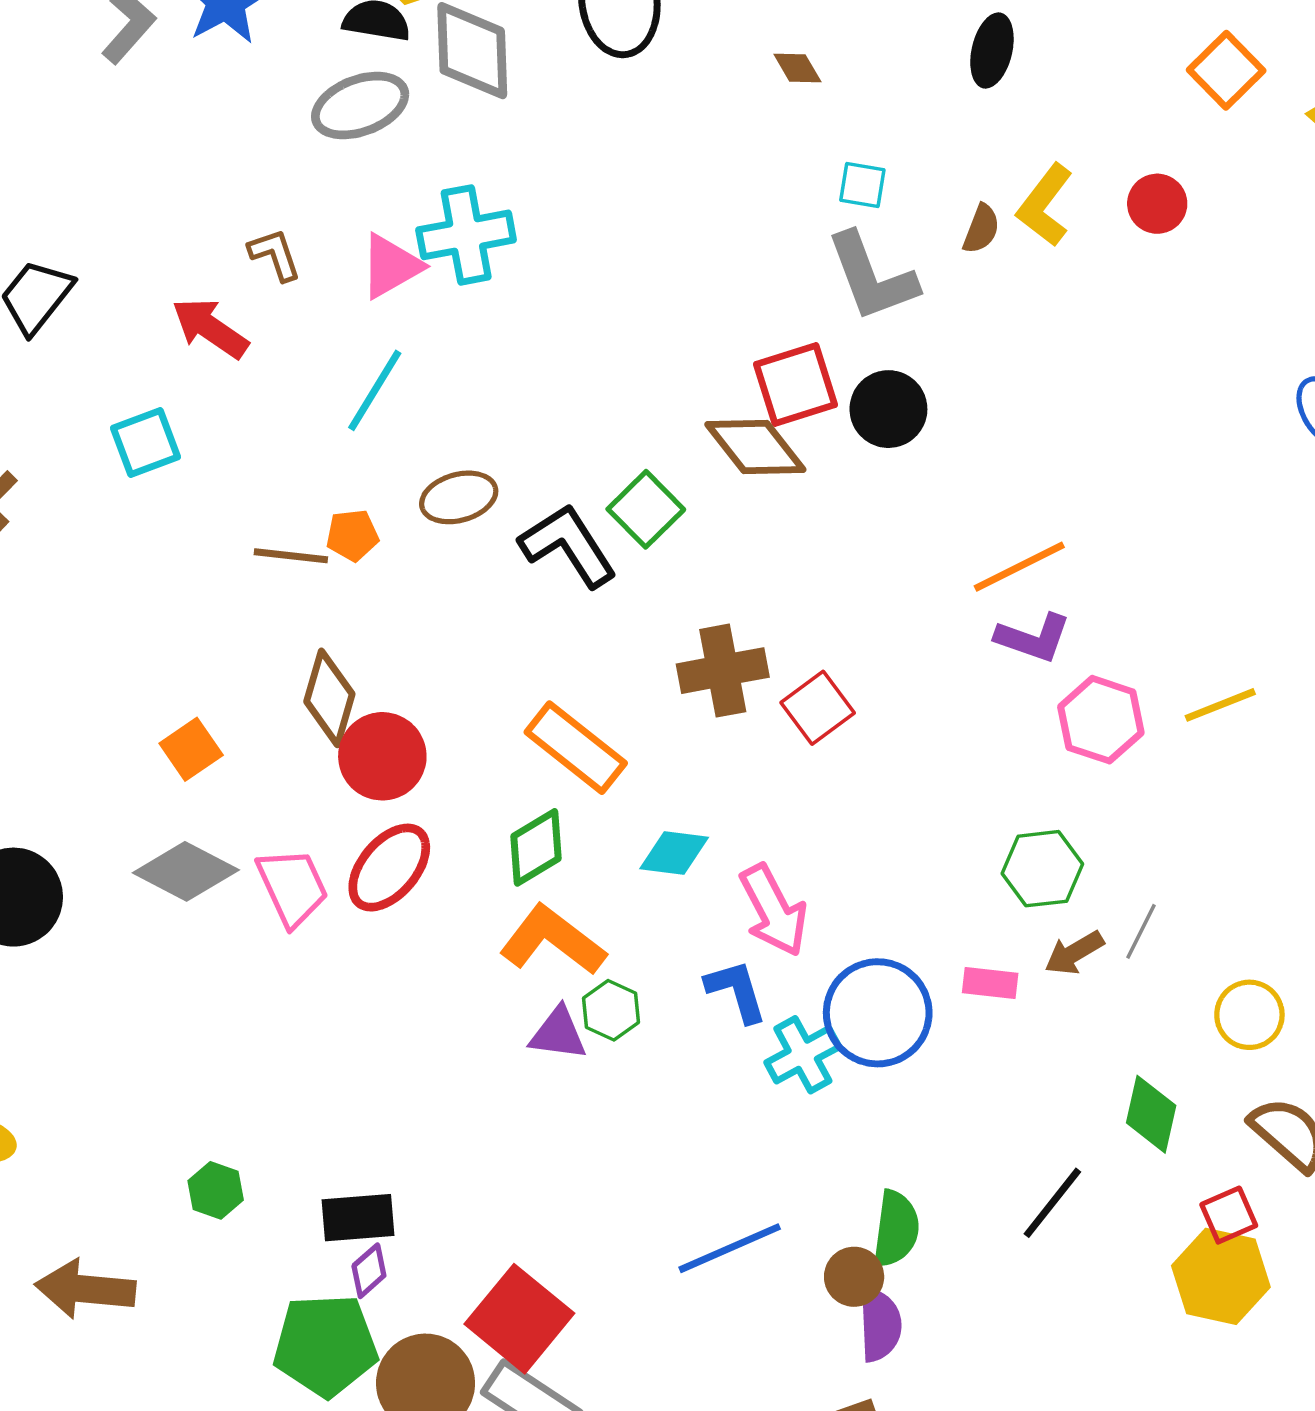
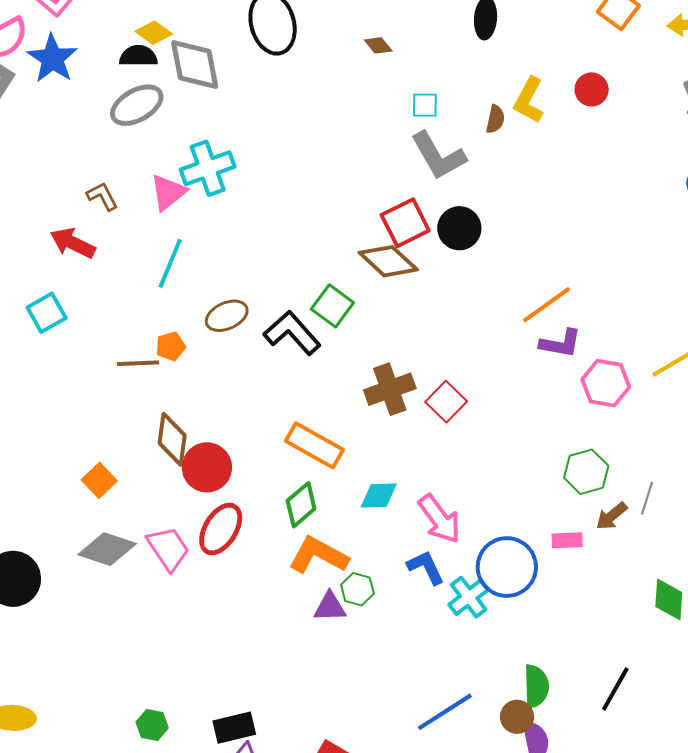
black line: (1052, 1203) -> (615, 689), moved

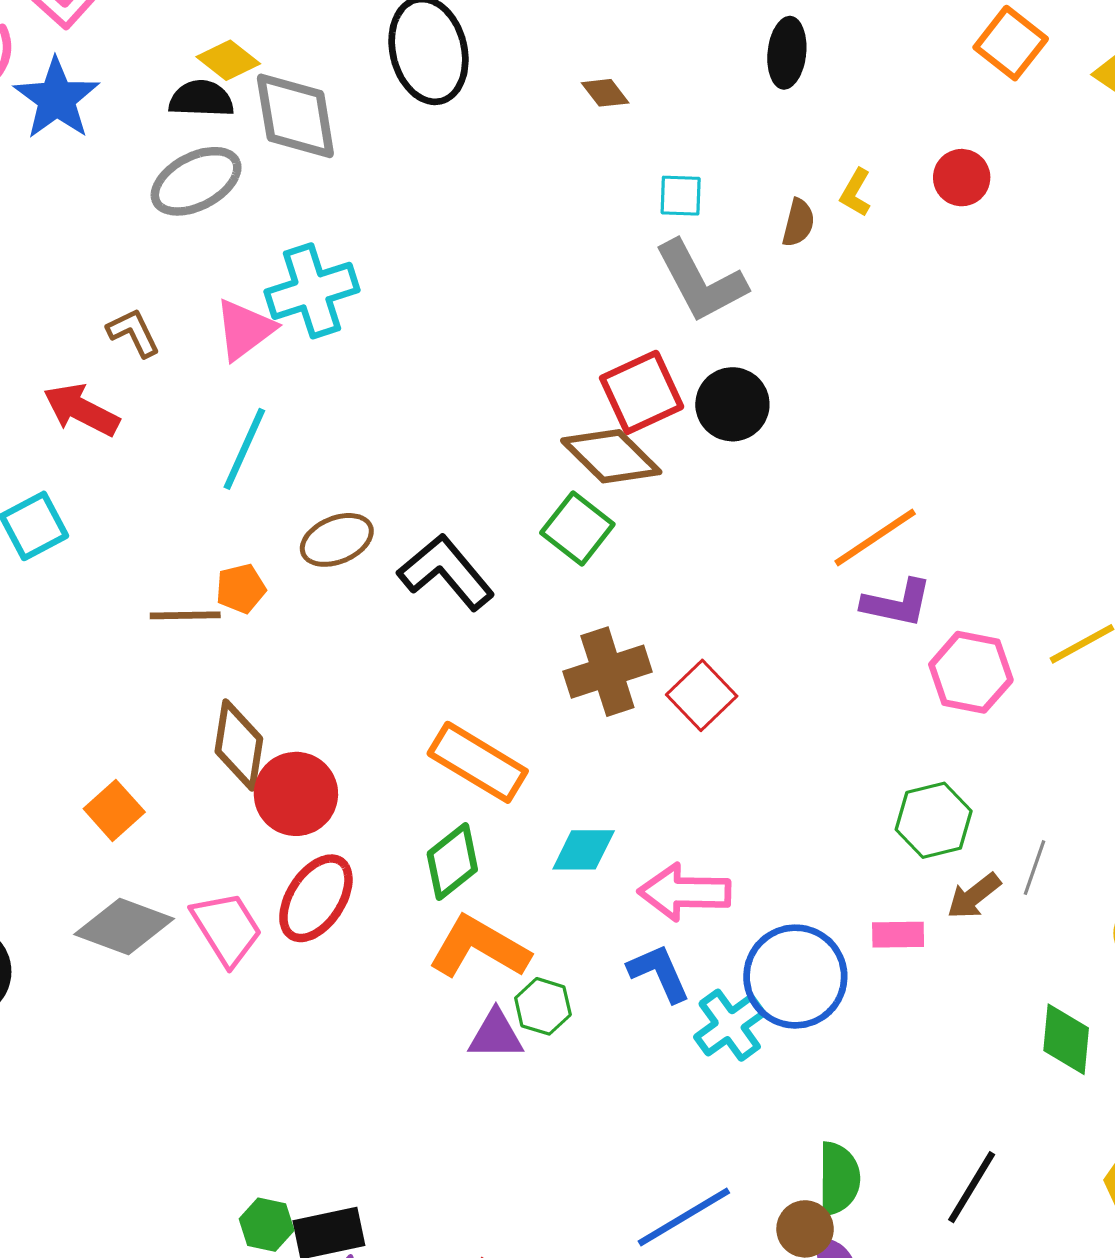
yellow L-shape: (529, 100) -> (856, 193), size x0.6
green square: (332, 306) -> (577, 529), moved
pink arrow: (439, 519) -> (684, 892), turned 126
green hexagon: (152, 725) -> (267, 1225), moved

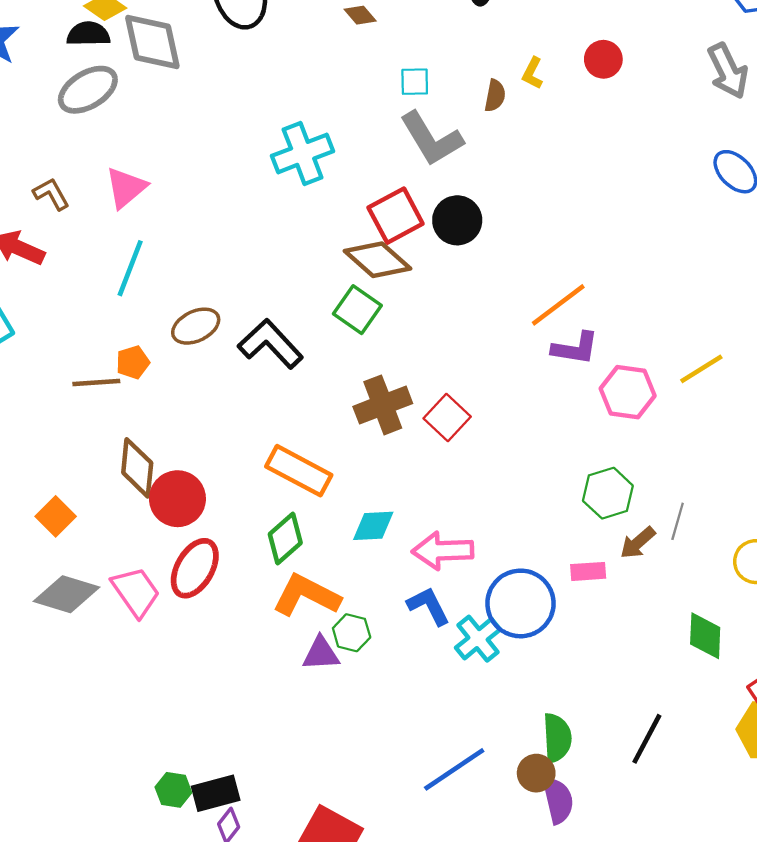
cyan cross: (312, 291) -> (303, 153), moved

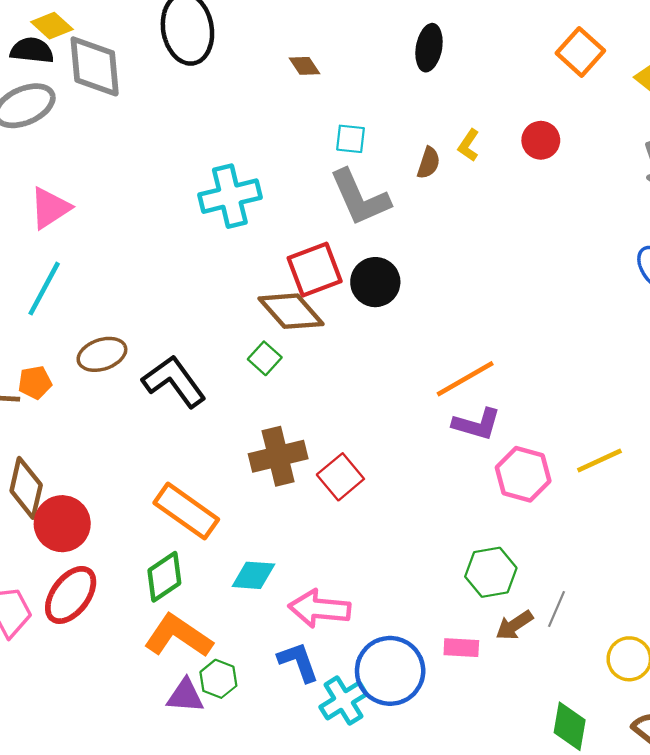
green square: (357, 310) -> (265, 358), size x0.7

